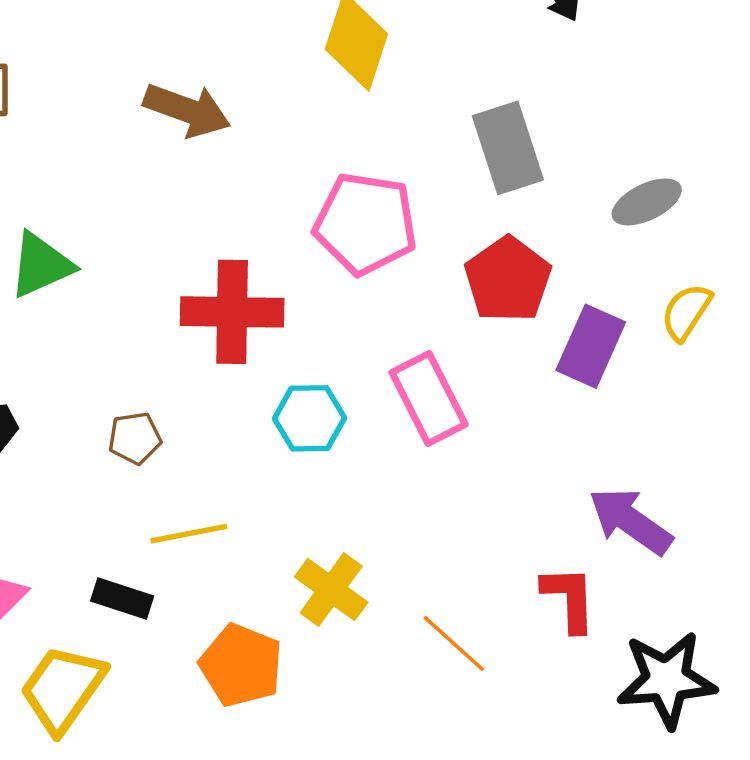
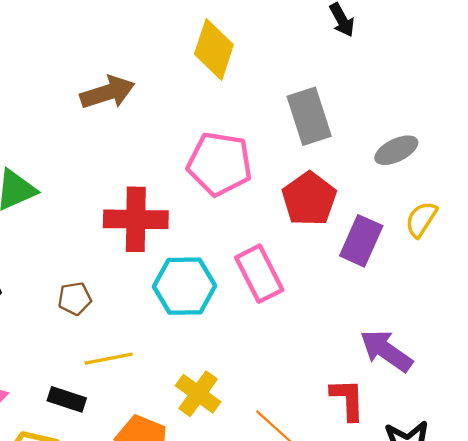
brown arrow: (187, 110) -> (107, 92), turned -38
cyan hexagon: (310, 418) -> (185, 286), size x1.4

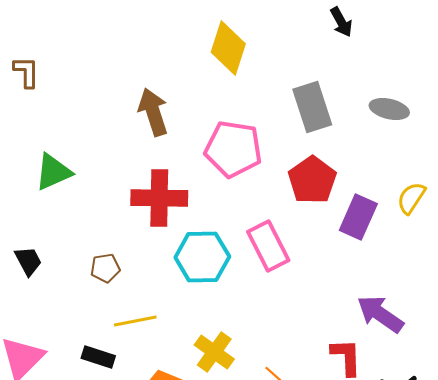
brown arrow: (107, 92) -> (153, 112), moved, turned -90
gray ellipse: (396, 150) -> (389, 109), moved, turned 39

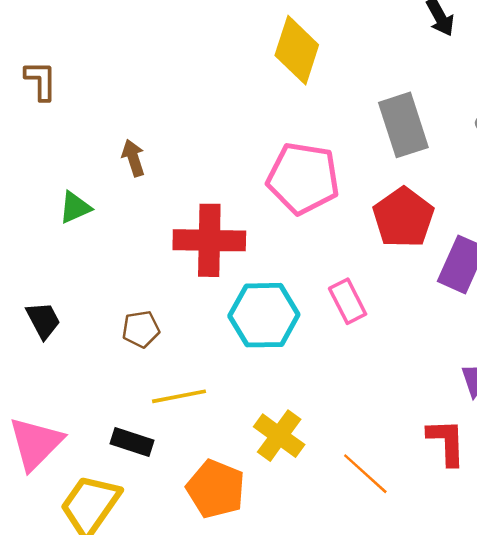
brown arrow: (153, 112) -> (133, 158), moved, size x0.6
green triangle: (53, 172) -> (75, 207), size x0.7
pink rectangle: (268, 246) -> (348, 301), size x0.7

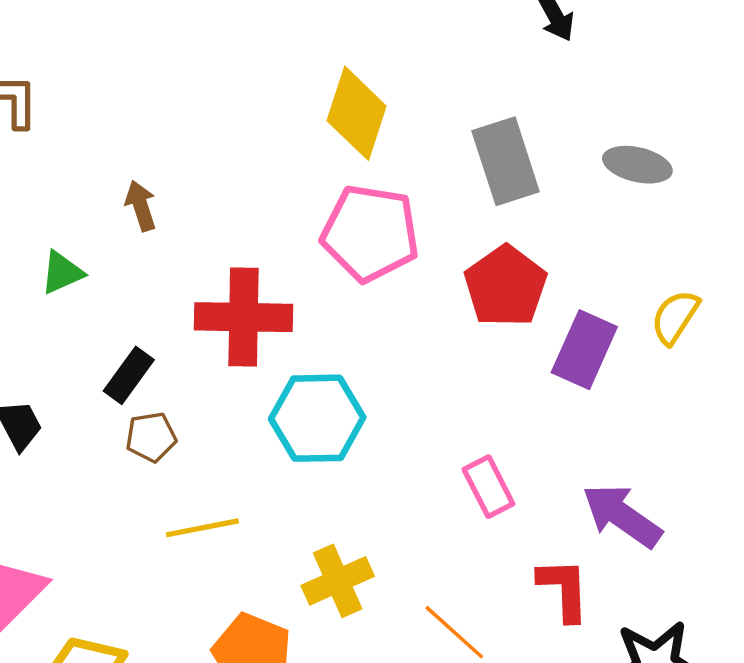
yellow diamond: (297, 50) -> (357, 113), moved
pink rectangle: (348, 301) -> (488, 487), moved
yellow cross: (279, 436) -> (338, 581), turned 30
black rectangle: (132, 442) -> (129, 375), moved, turned -72

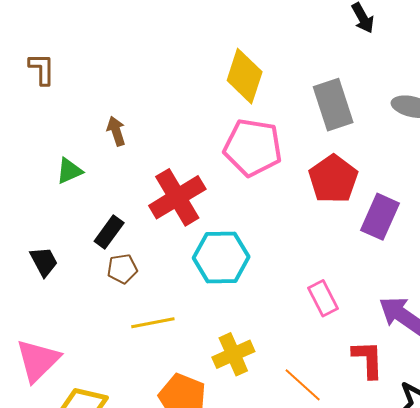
red cross: (243, 317) -> (177, 197), turned -32

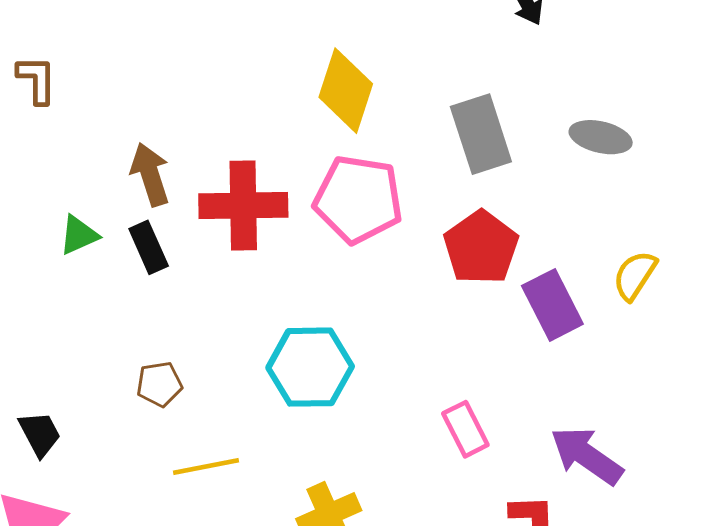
brown arrow: (116, 131) -> (150, 174), size x1.4
red cross: (177, 197) -> (243, 206), moved, turned 30
purple rectangle: (380, 217) -> (552, 305), turned -51
black rectangle: (109, 232) -> (149, 247), moved, turned -60
black trapezoid: (44, 262) -> (40, 434), moved

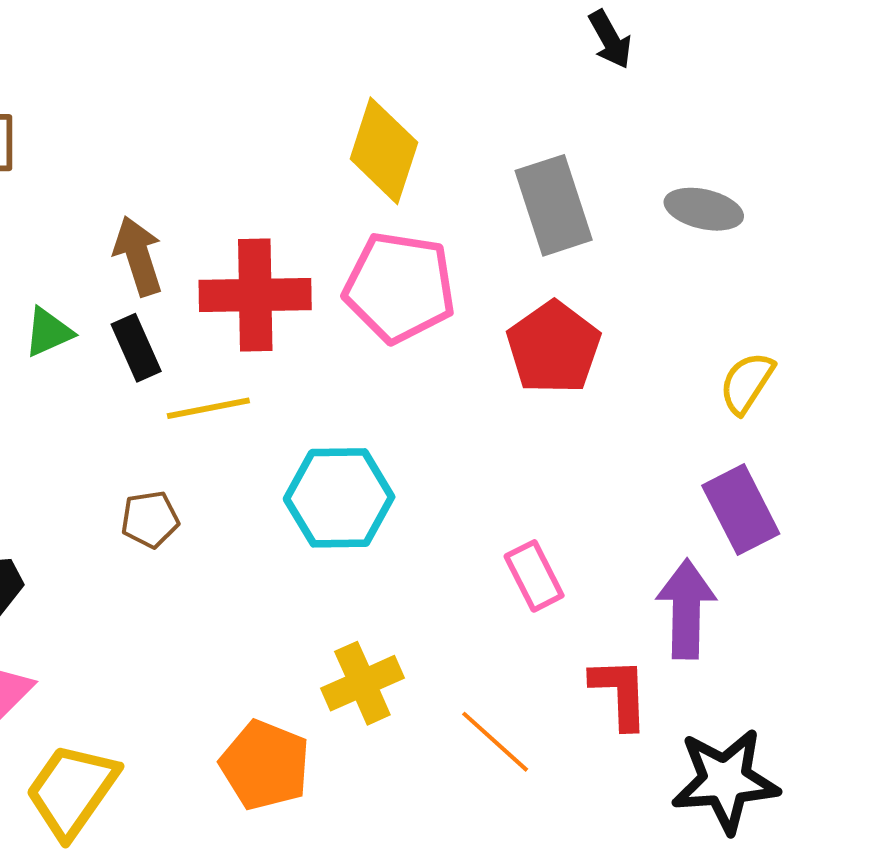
purple rectangle: (552, 305) -> (741, 510), moved
purple arrow: (587, 456) -> (686, 609), turned 56
yellow line: (206, 466) -> (208, 408), moved

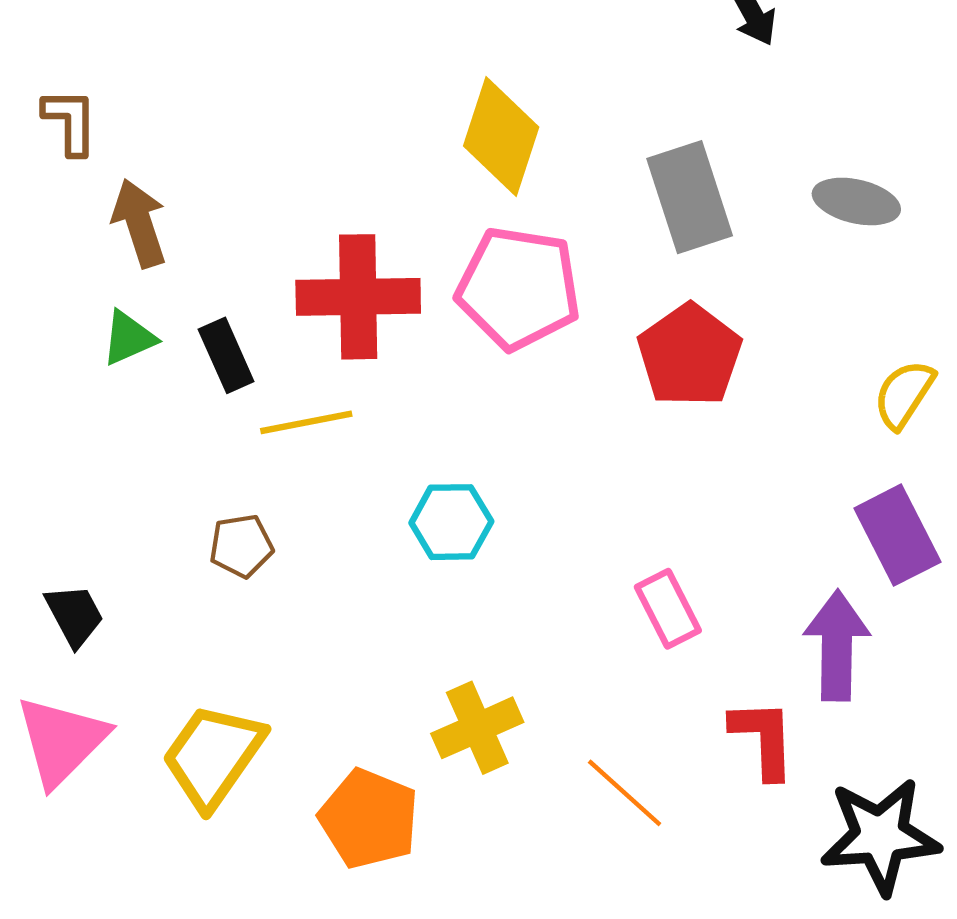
brown arrow: (138, 256) -> (139, 223), moved
cyan hexagon: (339, 498) -> (451, 522), size x0.7
yellow trapezoid: (72, 790) -> (213, 756), moved

